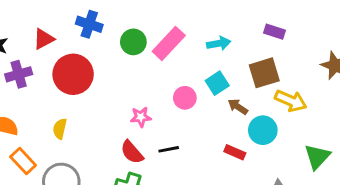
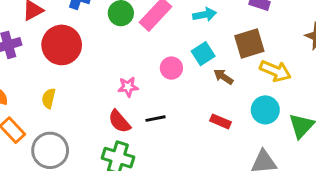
cyan circle: (263, 130) -> (265, 110), moved

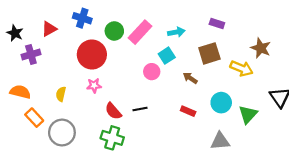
red circle: (62, 45) -> (92, 55), moved
cyan square: (203, 54) -> (167, 56), moved
yellow arrow: (275, 71) -> (241, 68), moved
pink star: (128, 87) -> (94, 85), moved

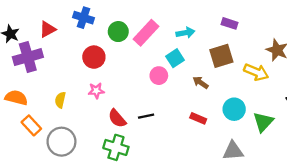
purple cross: (31, 55) -> (28, 57), size x1.4
red circle: (92, 55) -> (94, 57), size x0.7

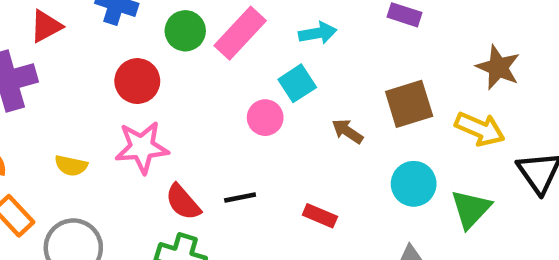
brown square: (221, 56) -> (409, 104), moved
yellow arrow: (256, 72) -> (480, 129), moved
pink star: (96, 91) -> (142, 147), size x1.6
yellow semicircle: (60, 100) -> (71, 166), turned -91
red rectangle: (198, 118) -> (320, 216), moved

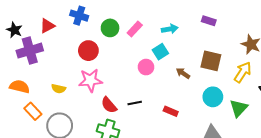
pink rectangle: (240, 33) -> (135, 29), size x0.7
brown square: (409, 104) -> (211, 61), turned 30
yellow arrow: (480, 129) -> (243, 72), turned -80

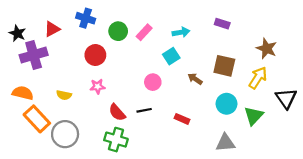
pink circle: (146, 67) -> (153, 82), moved
pink star: (90, 80) -> (98, 86), size x0.6
orange rectangle: (33, 111) -> (37, 119), size x1.4

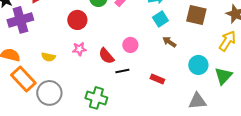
cyan square: (171, 56) -> (160, 19), moved
brown square: (224, 66) -> (196, 15), moved
red semicircle: (117, 112) -> (106, 56), moved

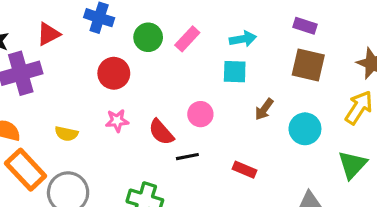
cyan square: (160, 19) -> (235, 72), moved, turned 35
brown arrow: (169, 42) -> (264, 109), turned -88
cyan circle: (198, 65) -> (305, 129), moved

